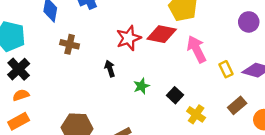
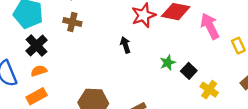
brown cross: (70, 44) -> (72, 22), moved
green star: (141, 86) -> (168, 63), moved

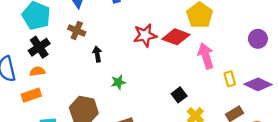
black arrow: (125, 45) -> (97, 54), moved
green star: (168, 63) -> (118, 82), moved

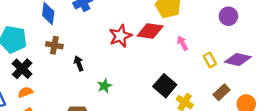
pink arrow: (206, 56) -> (182, 43), size x0.6
black square: (179, 95) -> (165, 86), size x1.5

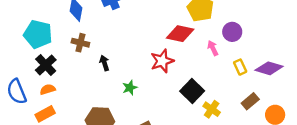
purple circle: (228, 16) -> (232, 32), moved
red star: (120, 36) -> (162, 61), moved

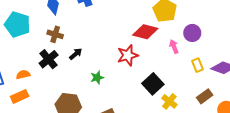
black arrow: (104, 63) -> (76, 54), turned 64
black cross: (46, 65) -> (49, 59), moved

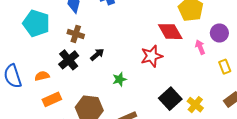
red diamond: (145, 32) -> (170, 32), turned 45
black square: (153, 84) -> (170, 99), moved
orange rectangle: (20, 96) -> (52, 99), moved

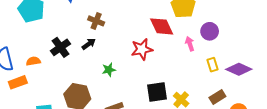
brown cross: (76, 34) -> (96, 21), moved
orange rectangle: (52, 99) -> (18, 82), moved
black square: (170, 99) -> (157, 92), turned 30

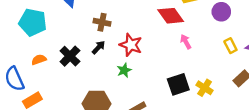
pink arrow: (190, 44) -> (186, 42), moved
red star: (142, 49) -> (131, 45), moved, turned -30
orange semicircle: (33, 61) -> (39, 60), moved

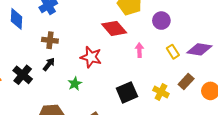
pink arrow: (186, 42) -> (139, 50), moved, turned 32
red star: (131, 45) -> (91, 57), moved
yellow cross: (205, 88) -> (161, 92), moved

